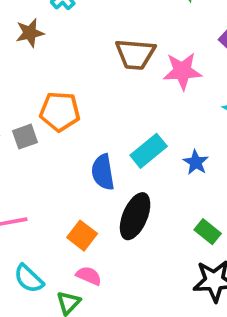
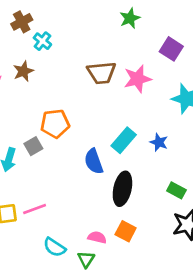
orange square: (82, 236) -> (126, 231), moved

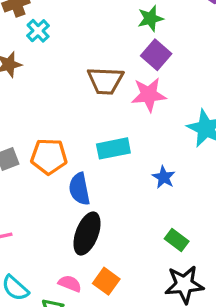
purple square: (171, 49) -> (156, 55), moved
orange pentagon: (55, 124) -> (49, 156), moved
cyan rectangle: (124, 140) -> (113, 148), moved, turned 30
black ellipse: (122, 189) -> (87, 234), moved

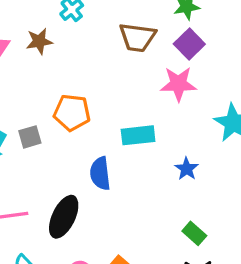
brown trapezoid: (105, 81) -> (137, 37), moved
orange pentagon: (49, 156) -> (72, 113), moved
black ellipse: (87, 234) -> (64, 217), moved

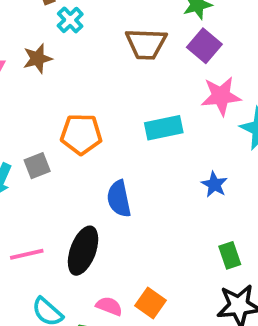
pink star: (178, 84) -> (221, 96), moved
cyan rectangle: (138, 135) -> (164, 128), moved
green rectangle: (194, 233) -> (230, 255), turned 35

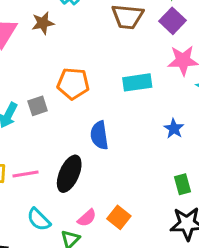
pink semicircle: (109, 306) -> (87, 218), turned 114

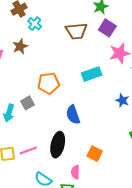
orange square: (119, 217) -> (95, 154), moved
pink semicircle: (87, 218) -> (75, 172), turned 144

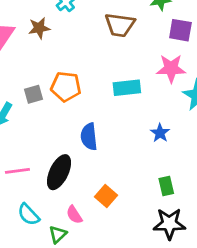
purple square: (107, 28) -> (180, 30), moved, turned -36
gray square: (27, 103) -> (34, 94), moved
pink semicircle: (75, 172) -> (74, 215), turned -48

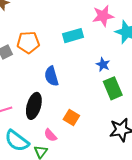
green rectangle: (166, 186) -> (113, 88), moved, size x1.5
cyan semicircle: (28, 215) -> (17, 141), size x1.4

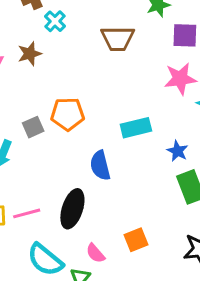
cyan rectangle: (73, 36) -> (136, 128), moved
orange square: (71, 118) -> (136, 240), moved, turned 35

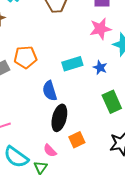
blue star: (177, 151) -> (100, 68), moved
black ellipse: (72, 209) -> (59, 118), moved

